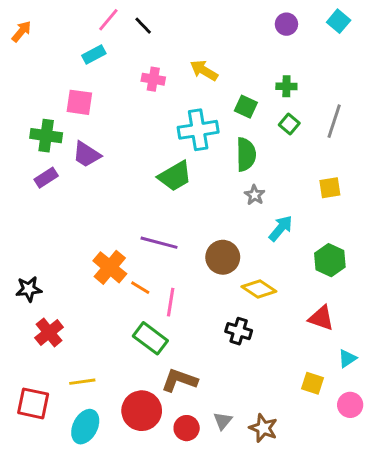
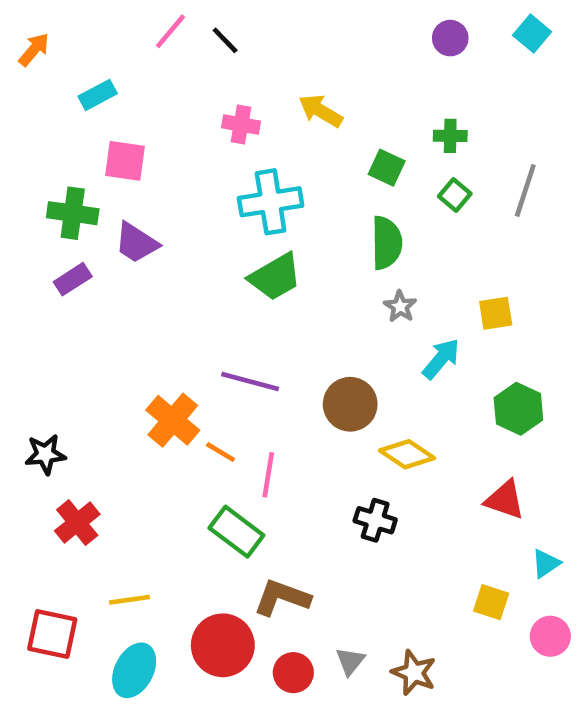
cyan rectangle: (94, 55) -> (98, 95), moved
cyan cross: (198, 130) -> (271, 202), moved
yellow square: (330, 188) -> (496, 313), moved

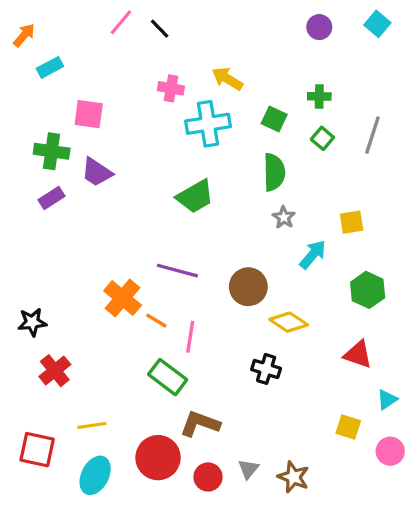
cyan rectangle: (98, 95) -> (50, 67), moved
cyan cross: (271, 202) -> (208, 124), moved

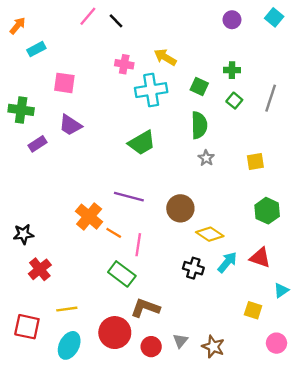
green cross: (52, 151) -> (21, 110), moved
cyan arrow: (313, 254) -> (227, 262), moved
pink circle: (390, 451) -> (276, 343), moved

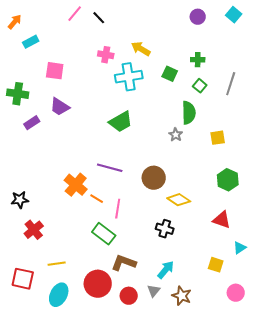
green semicircle: (199, 125) -> (189, 113), moved
cyan arrow: (227, 262) -> (166, 270), moved

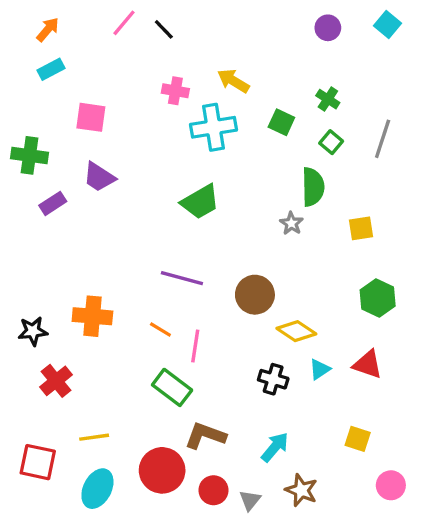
orange arrow: (15, 22) -> (48, 29), moved
green cross: (198, 60) -> (328, 99), turned 32
orange cross: (76, 185) -> (92, 316), moved, turned -35
cyan triangle: (240, 248) -> (320, 369), moved
gray triangle: (154, 291) -> (250, 500), moved

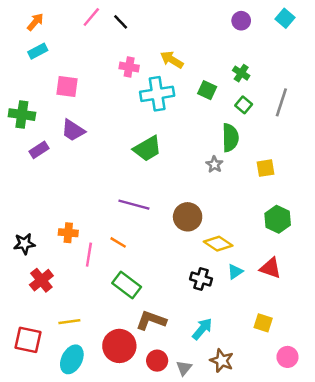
orange cross: (92, 316) -> (68, 233), size x0.7
pink line: (195, 346) -> (89, 255), moved

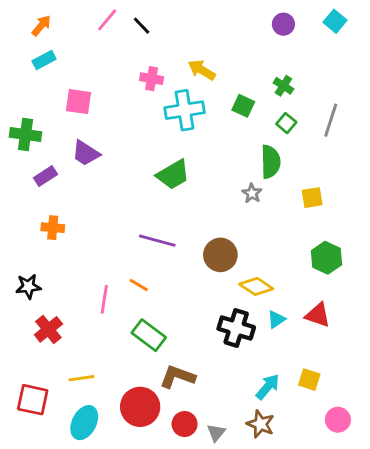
orange cross: (68, 233) -> (53, 228), moved
black cross: (201, 279) -> (236, 328), size x1.4
cyan arrow: (202, 329) -> (268, 387), moved

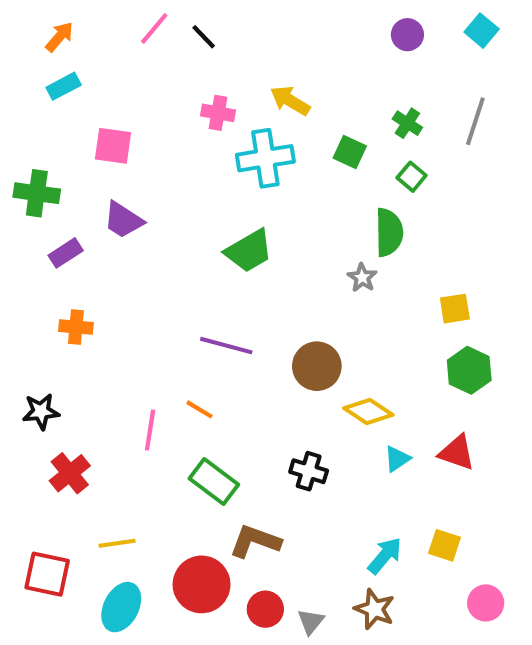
gray line: (331, 120) -> (475, 121), moved
yellow square: (312, 198) -> (455, 309), moved
black cross: (236, 328) -> (309, 471), moved, size x0.7

